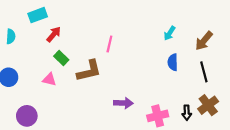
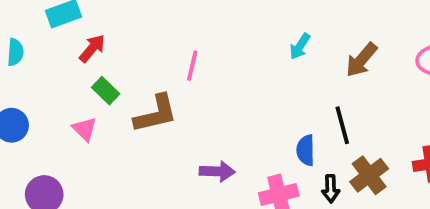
blue semicircle: (173, 62) -> (306, 150), moved
black line: (204, 72) -> (342, 125), moved
pink triangle: (49, 79) -> (85, 129), turned 32

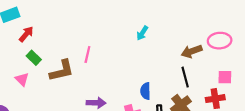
brown arrow: (361, 60) -> (192, 51), moved, turned 30
pink line: (192, 66) -> (87, 55), moved
black line: (342, 125) -> (185, 77), moved

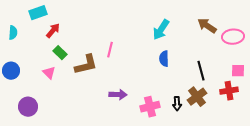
cyan arrow: (142, 33) -> (161, 30), size x1.5
brown arrow: (192, 51) -> (207, 26), moved, turned 54
blue semicircle: (145, 91) -> (164, 59), moved

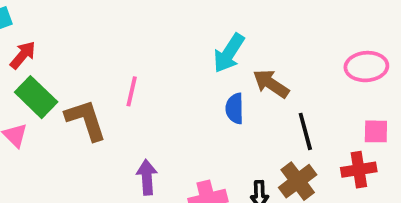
brown arrow: (207, 26) -> (271, 84), moved
green rectangle: (60, 53) -> (36, 97), size x1.5
brown L-shape: (86, 65) -> (86, 120), turned -95
purple arrow: (118, 95) -> (147, 177), turned -96

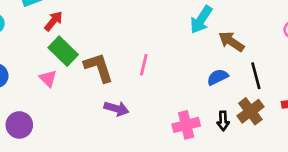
pink line: (132, 91) -> (144, 65), moved
blue semicircle: (235, 109) -> (218, 77), moved, turned 65
purple arrow: (147, 177) -> (116, 109), moved, turned 110

